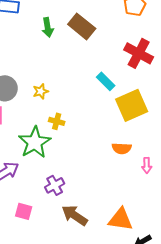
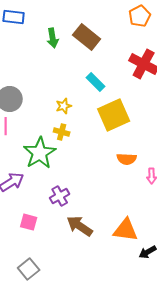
cyan rectangle: (106, 81) -> (96, 82), moved
yellow star: (41, 91) -> (64, 106), moved
yellow square: (132, 105) -> (114, 115), moved

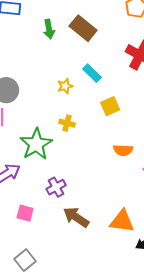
yellow star: (64, 106) -> (65, 86), moved
yellow square: (114, 115) -> (110, 106), size x0.6
yellow cross: (62, 132) -> (67, 123), moved

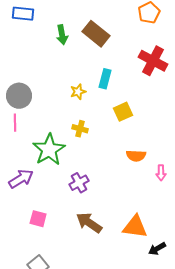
cyan rectangle: (92, 73) -> (105, 79), turned 60
purple cross: (56, 187) -> (79, 183), moved

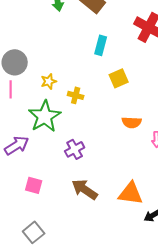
yellow star: (78, 92) -> (49, 81), moved

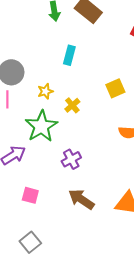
cyan rectangle: (101, 45) -> (69, 55), moved
yellow cross: (76, 95) -> (72, 105), turned 35

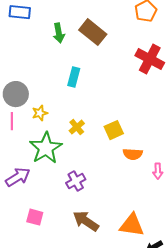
yellow square: (115, 88) -> (114, 130), moved
yellow star: (45, 91) -> (40, 113), moved

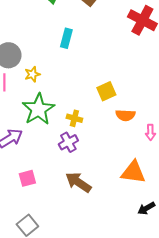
yellow cross: (77, 127) -> (74, 118), moved, turned -35
pink square: (35, 217) -> (27, 178), turned -30
orange triangle: (132, 225) -> (133, 172), moved

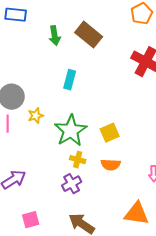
green star: (38, 109) -> (71, 131), moved
orange semicircle: (125, 115) -> (111, 165), moved

